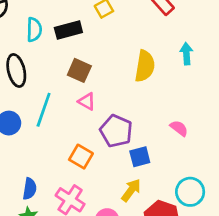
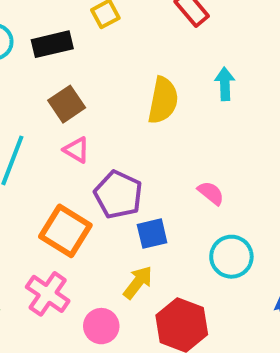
brown square: (79, 70) -> (67, 104), turned 30
orange square: (81, 157) -> (65, 231), size x1.4
cyan circle: (190, 192) -> (231, 257), moved

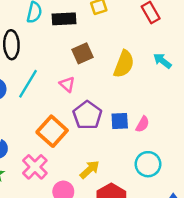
cyan arrow: (225, 84) -> (162, 61), turned -60
brown square: (67, 104) -> (82, 53), moved
pink semicircle: (211, 193) -> (143, 124), turned 70
blue square: (152, 234) -> (120, 121), moved

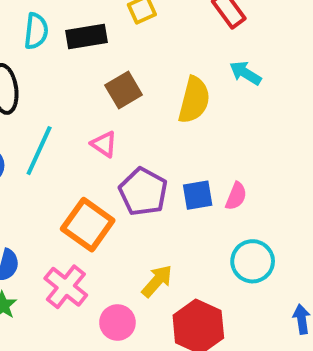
cyan arrow: (162, 61) -> (245, 73), moved

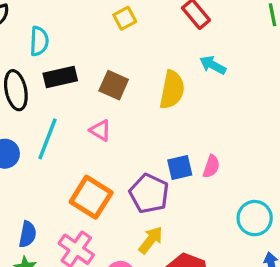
black rectangle: (87, 36) -> (60, 77), moved
brown square: (124, 90) -> (114, 85), turned -32
purple pentagon: (143, 192) -> (149, 194), moved
cyan circle: (253, 261) -> (255, 218), moved

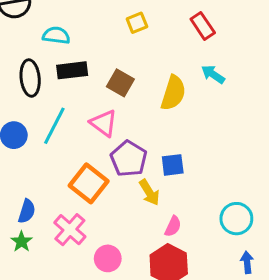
cyan semicircle: (39, 41) -> (56, 35), turned -92
pink triangle: (100, 130) -> (104, 123), size x1.4
pink semicircle: (211, 166) -> (173, 226), moved
purple pentagon: (149, 194) -> (129, 159), moved
yellow arrow: (151, 240) -> (149, 192), moved, turned 104

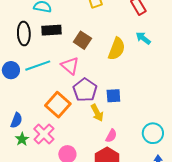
cyan line: (54, 126) -> (38, 66), turned 40
green star: (22, 242) -> (22, 139), moved

